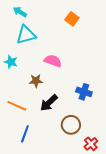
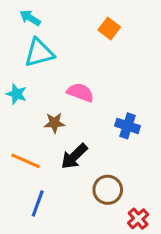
blue cross: (84, 92) -> (127, 126), moved

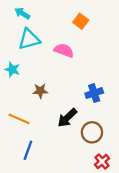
pink semicircle: (80, 92) -> (64, 50), moved
blue cross: (127, 126) -> (94, 93), turned -36
black arrow: (74, 156) -> (67, 118), moved
brown circle: (108, 190) -> (92, 132), moved

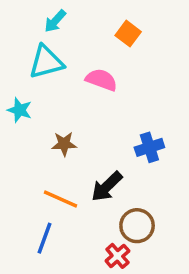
cyan arrow: (22, 13) -> (55, 21), moved, turned -80
orange line: (19, 119) -> (60, 199), moved
brown circle: (92, 132) -> (137, 226), moved
red cross: (102, 162) -> (117, 256), moved

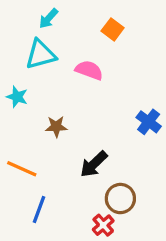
blue cross: (149, 147) -> (149, 122), moved, turned -35
orange line: (60, 199) -> (22, 169), moved

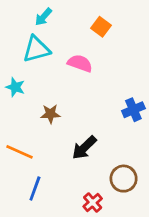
blue cross: (149, 122) -> (133, 110), turned 30
brown circle: (120, 199) -> (124, 179), moved

